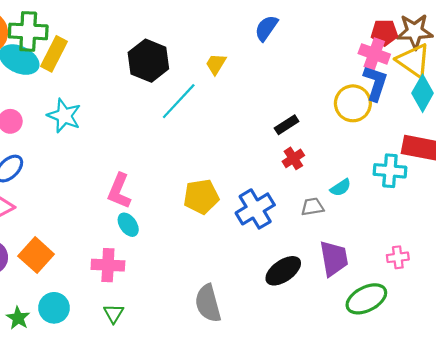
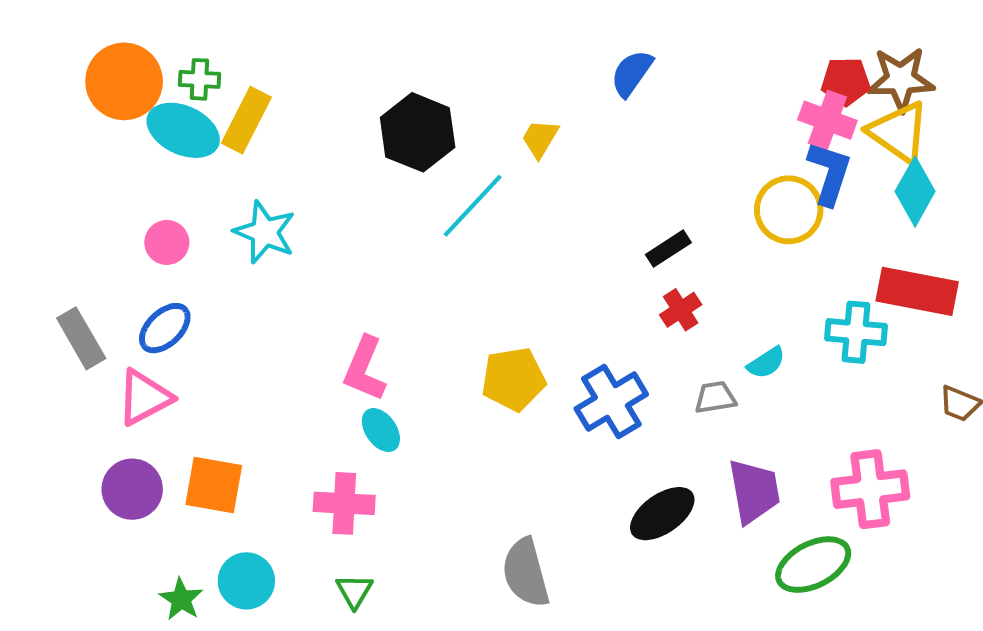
green cross: (28, 31) -> (199, 79), size x0.6
orange square: (36, 255) -> (214, 485), turned -32
pink cross: (398, 257) -> (870, 489), size x1.8

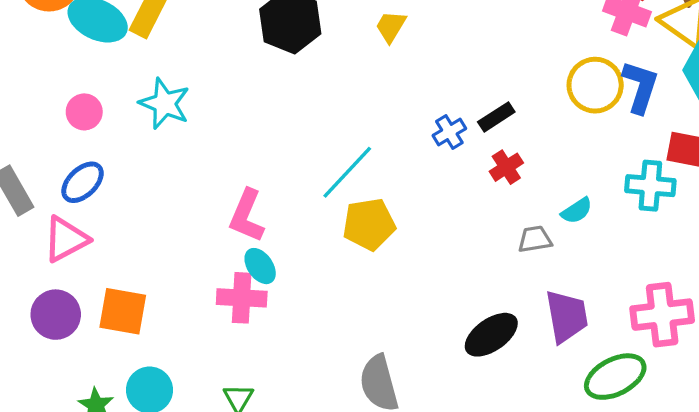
blue L-shape: (829, 173) -> (640, 87), moved
cyan line: (473, 206) -> (347, 172), moved
blue cross: (611, 401) -> (449, 132), moved, size x0.6
pink cross: (344, 503) -> (242, 298), moved

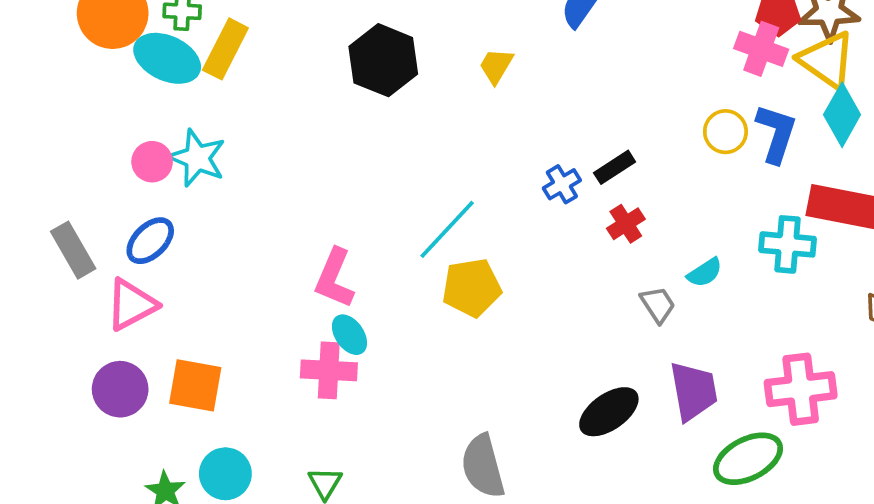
yellow circle: (595, 85) -> (725, 132), size x0.7
cyan star: (165, 104) -> (197, 158), moved
gray trapezoid: (535, 239) -> (658, 305), turned 66

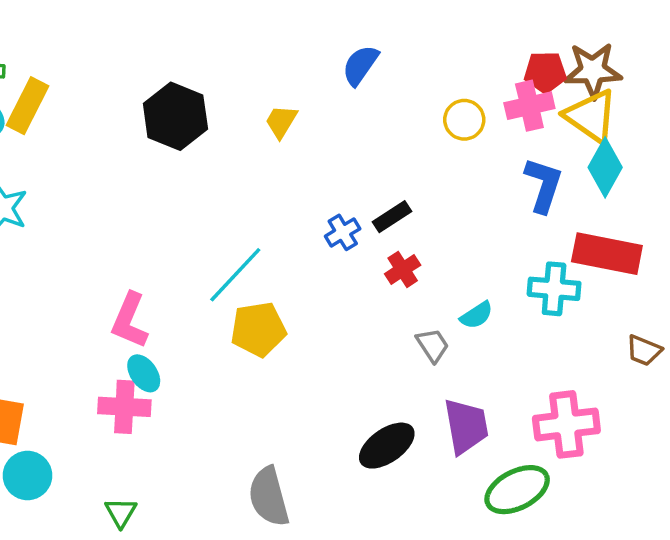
pink cross: (761, 49) -> (529, 106), turned -33
yellow circle: (725, 132) -> (464, 120), moved
cyan circle: (225, 474) -> (27, 476), moved

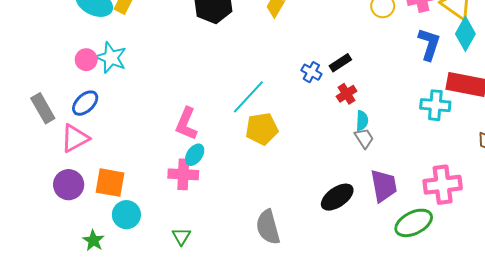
blue cross: (343, 232) -> (311, 72), turned -30
cyan semicircle: (477, 315) -> (362, 121), moved, turned -54
cyan ellipse: (144, 373) -> (195, 155), turned 70

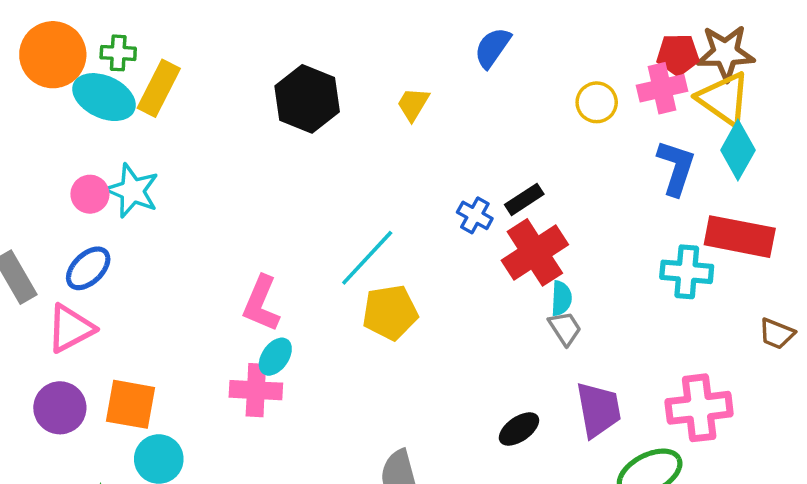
red cross: (347, 94) -> (535, 252), size x1.8
black ellipse: (337, 197) -> (519, 429), size x0.7

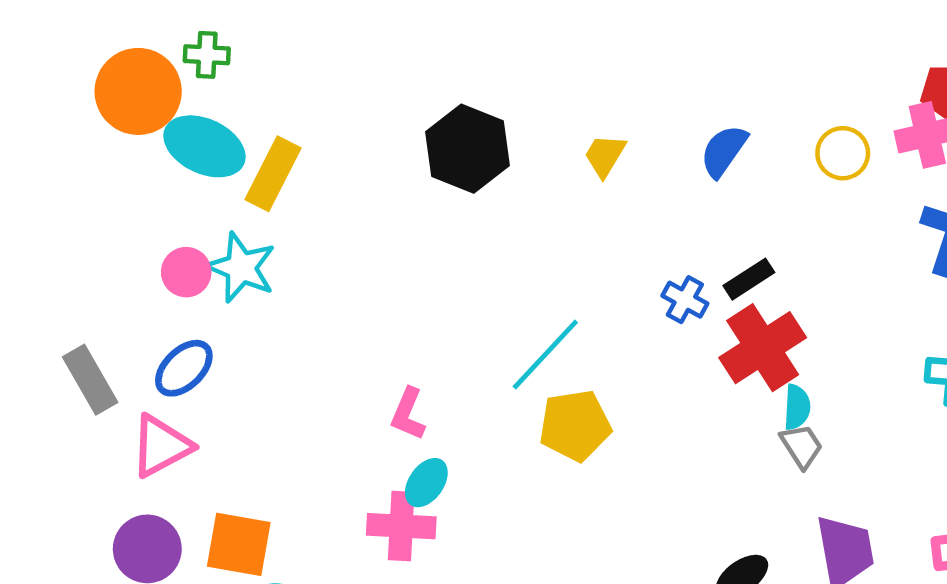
blue semicircle: (492, 48) -> (724, 151), moved
green cross: (118, 53) -> (207, 55), moved
yellow rectangle: (159, 88) -> (273, 174), moved
pink L-shape: (261, 304) -> (408, 414), size x0.7

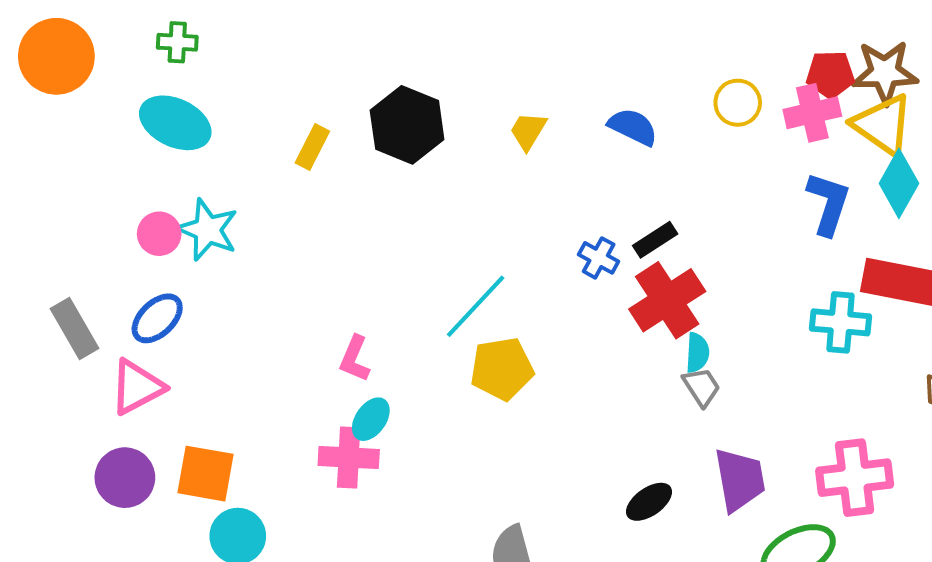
orange circle: (138, 91) -> (56, 56), moved
blue semicircle: (724, 151) -> (633, 127), turned 81
yellow circle: (843, 153) -> (738, 103), moved
yellow rectangle: (273, 174) -> (312, 147), moved, size x0.7

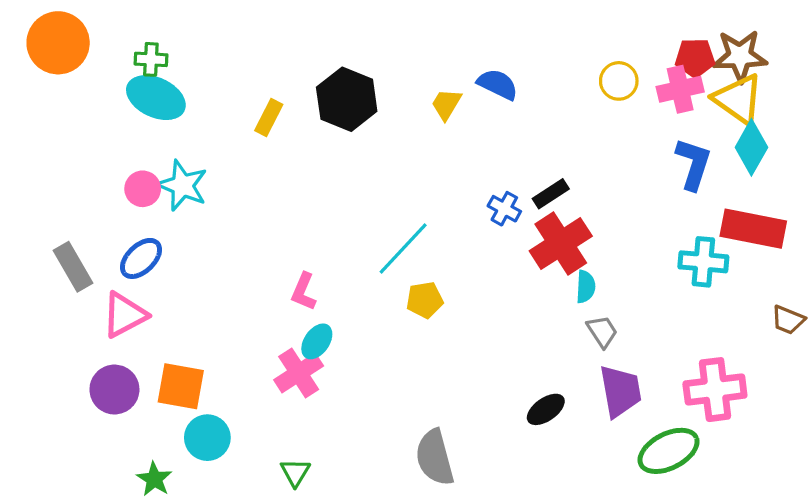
green cross: (177, 42) -> (151, 59), moved
blue semicircle: (633, 127) -> (498, 84), moved
yellow pentagon: (502, 369) -> (425, 300), size x0.7
gray trapezoid: (701, 387) -> (602, 331), moved
pink cross: (349, 457) -> (299, 373), turned -36

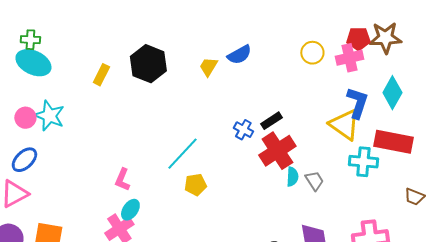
blue semicircle: (498, 84) -> (239, 55), turned 125
yellow triangle: (738, 99) -> (344, 125), moved
gray trapezoid: (602, 331) -> (314, 181), moved

